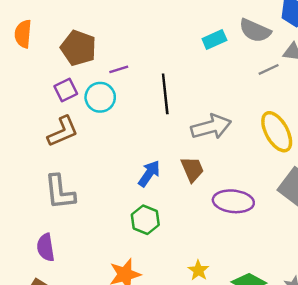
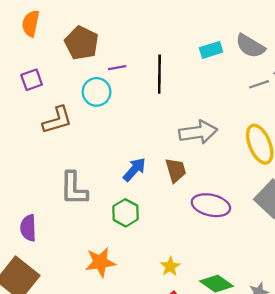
purple square: (66, 90) -> (32, 80), moved
black line: (165, 94) -> (159, 74), moved
gray L-shape: (60, 192) -> (74, 189), moved

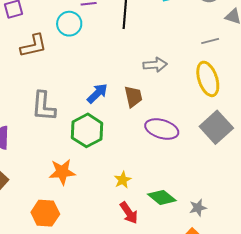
gray line: (259, 84) -> (210, 41), moved
gray arrow: (198, 132) -> (155, 65), size x0.7
green hexagon: (126, 213) -> (87, 130), size x1.4

